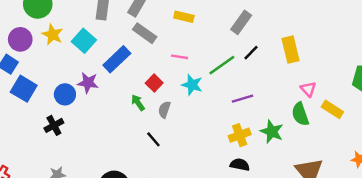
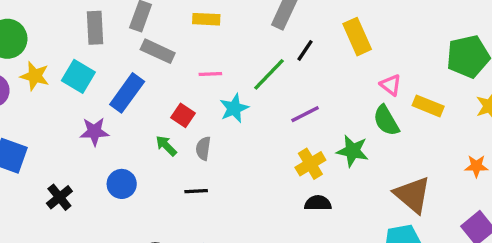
cyan star: (192, 85) -> (234, 108), turned -30
blue circle: (65, 94) -> (122, 184), moved
black line: (153, 139) -> (196, 191), turned -42

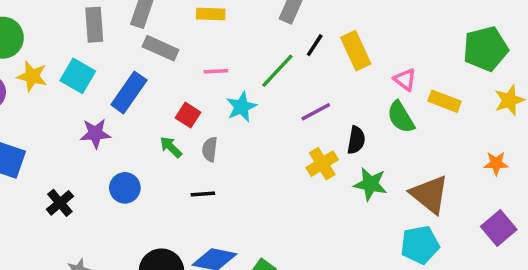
yellow rectangle: (357, 37) -> (356, 51), moved
green star: (353, 151) -> (370, 184), moved
black semicircle: (318, 203) -> (356, 140), moved, turned 100

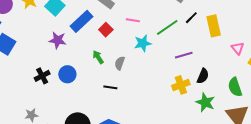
red square: (188, 115) -> (106, 30), moved
green semicircle: (401, 117) -> (235, 87), moved
black cross: (60, 203) -> (42, 76), moved

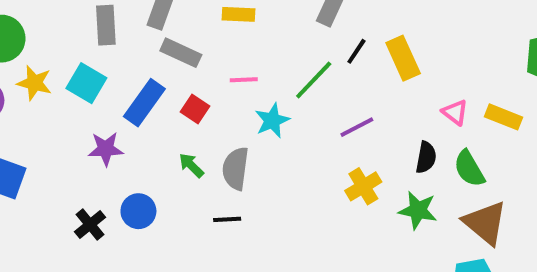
pink triangle: (238, 48) -> (455, 112), moved
gray semicircle: (120, 63) -> (236, 168), size x1.5
black semicircle: (203, 76) -> (426, 157), moved

